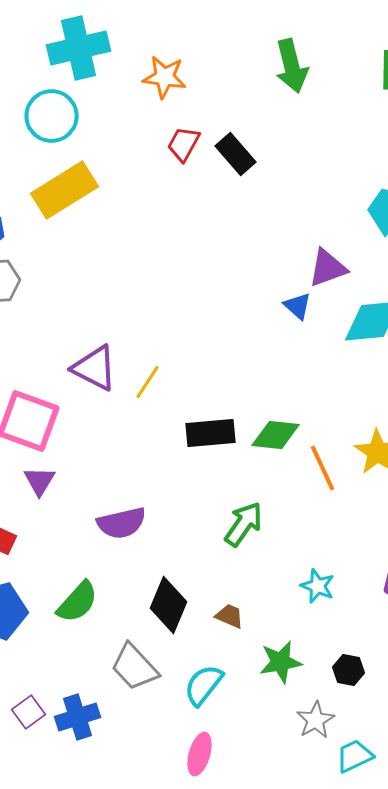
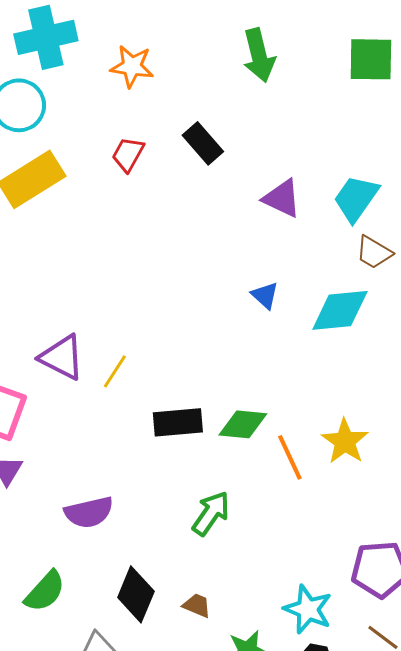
red trapezoid: (184, 144) -> (128, 154), moved
purple triangle: (328, 268) -> (282, 198), moved, turned 45
cyan star: (318, 586) -> (308, 609), moved, size x1.4

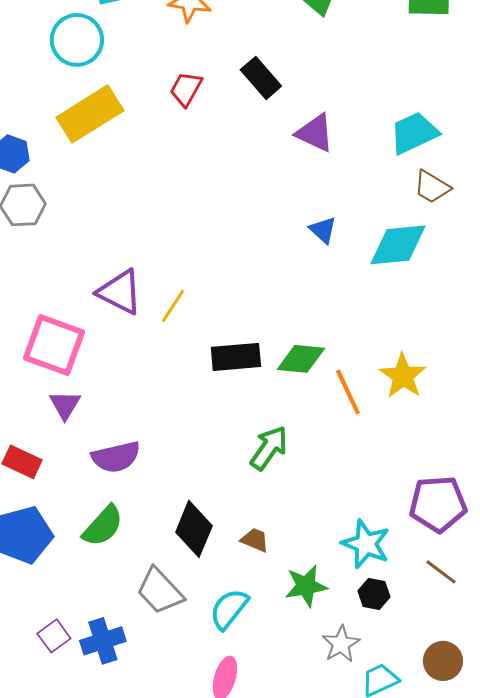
purple triangle: (282, 198) -> (315, 133), moved
cyan trapezoid: (356, 198) -> (414, 133), turned 30
purple semicircle: (89, 512) -> (116, 457), moved

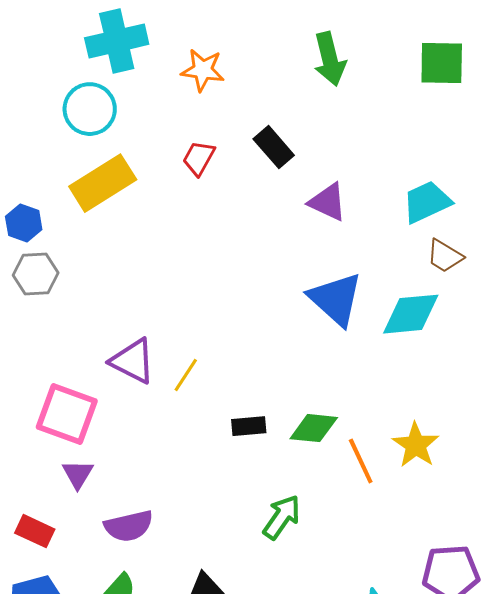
blue triangle: (323, 230) -> (336, 299), size x2.0
black rectangle: (236, 357) -> (249, 426), size x0.7

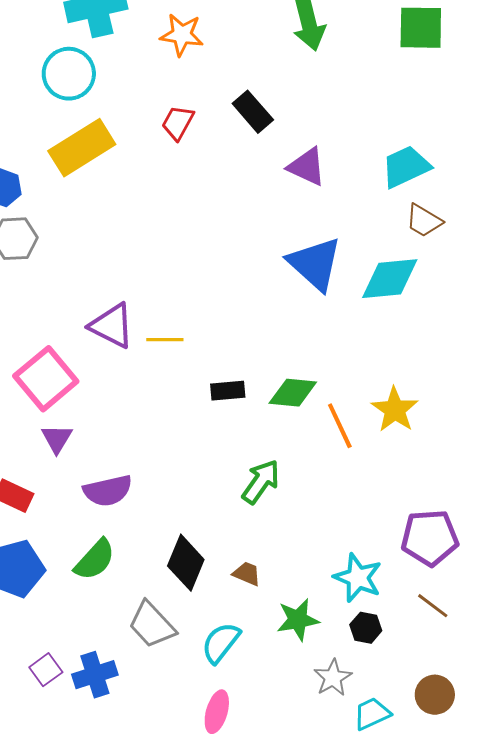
yellow line: (186, 375) -> (165, 340), turned 57
pink square: (67, 414) -> (46, 379), turned 30

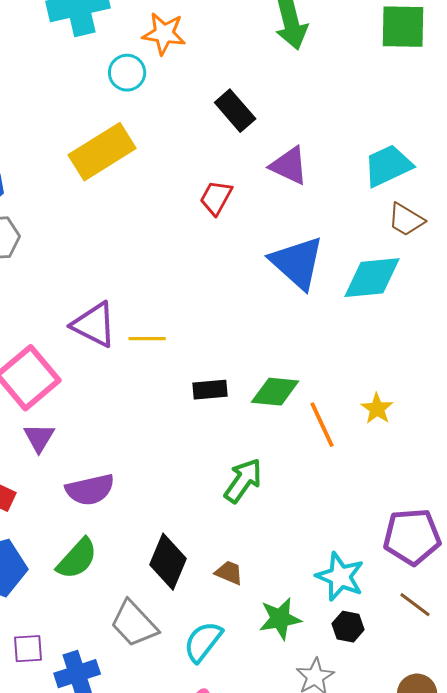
cyan circle: (69, 74) -> (127, 73), moved, size x0.7
red trapezoid: (178, 123) -> (216, 198), moved
yellow rectangle: (82, 148) -> (102, 152), moved
yellow star: (395, 410) -> (377, 409), size x0.7
purple square: (46, 670) -> (28, 649), moved, turned 32

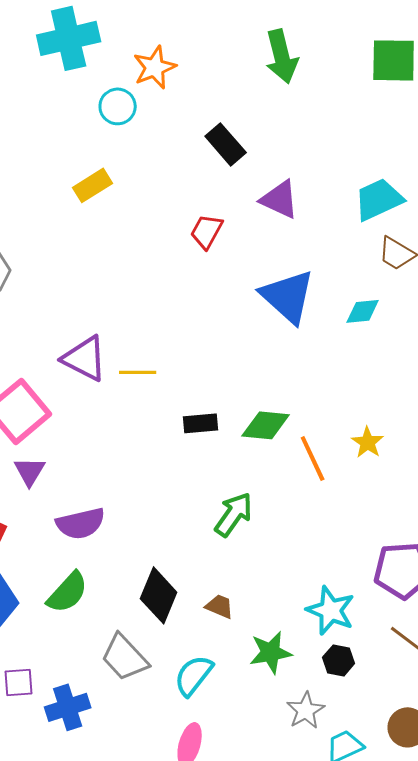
orange star: (164, 34) -> (155, 67), turned -30
yellow rectangle: (102, 152) -> (93, 185), size x0.6
cyan diamond: (372, 278) -> (363, 311), size x0.6

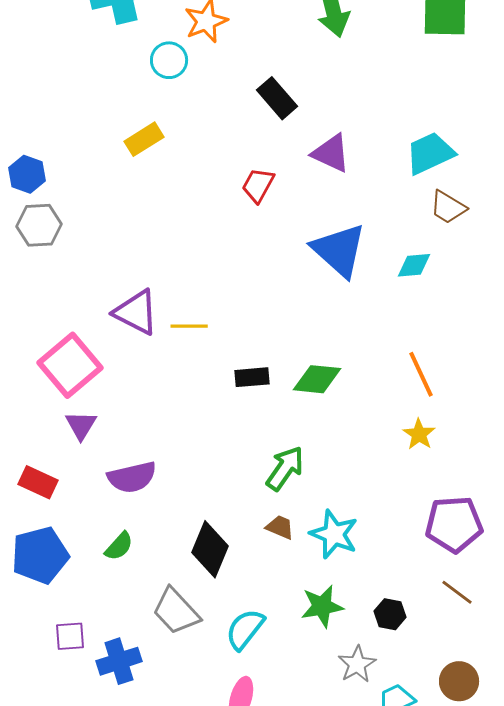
yellow star: (368, 442) -> (419, 434), moved
orange line: (313, 458) -> (421, 374), moved
green semicircle: (68, 592) -> (119, 546), size x0.7
brown trapezoid: (220, 606) -> (280, 527), moved
cyan star: (331, 610) -> (334, 534), moved

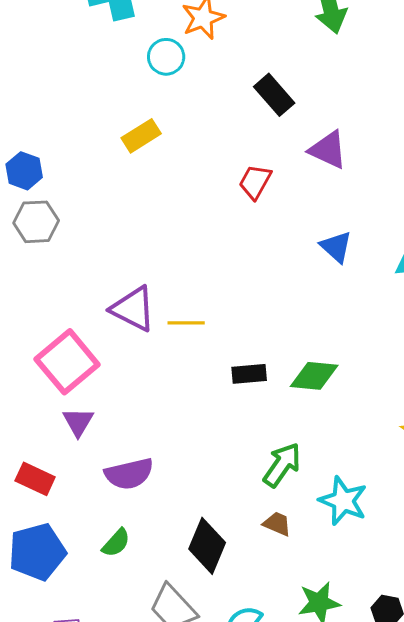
blue triangle: (339, 250) -> (336, 247), size x0.6
cyan star: (334, 534) -> (343, 501), moved

